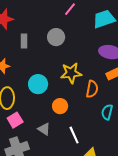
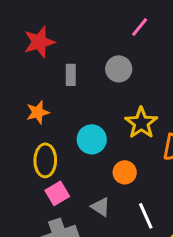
yellow star: (71, 73) -> (141, 123), turned -30

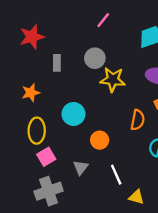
pink line: (140, 27) -> (103, 20), moved
yellow star: (141, 123) -> (113, 80), moved, turned -30
gray triangle: (101, 207) -> (81, 167), turned 35

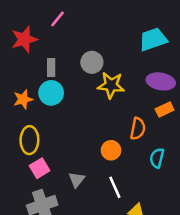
pink line: (103, 20) -> (57, 19), moved
cyan circle: (73, 114) -> (51, 93), moved
orange circle: (100, 140) -> (111, 150), moved

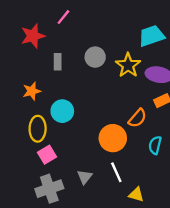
yellow star: (111, 85) -> (128, 65), moved, turned 30
cyan circle: (51, 93) -> (62, 111), moved
orange semicircle: (138, 129) -> (137, 118), turned 30
orange circle: (111, 150) -> (113, 138), size x1.5
gray triangle: (77, 180) -> (85, 177), moved

